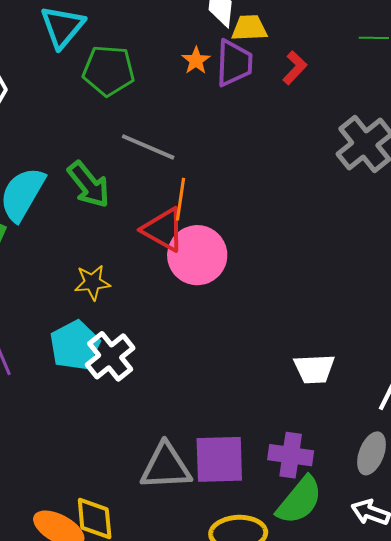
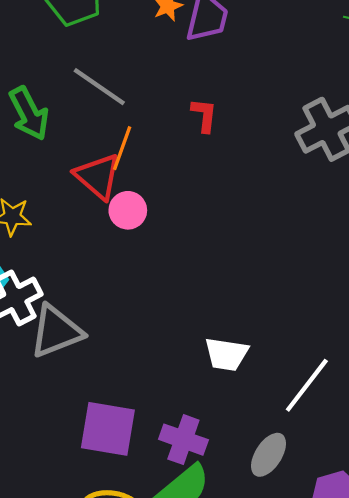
red L-shape: (295, 68) -> (204, 115), moved, turned -48
pink circle: (197, 255) -> (128, 210), size x0.6
gray triangle: (166, 467) -> (56, 331), moved, turned -30

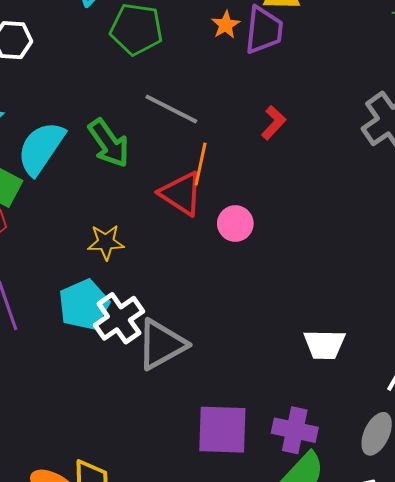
red L-shape: (204, 115) -> (274, 123), turned 44
pink circle: (128, 210) -> (235, 224), moved

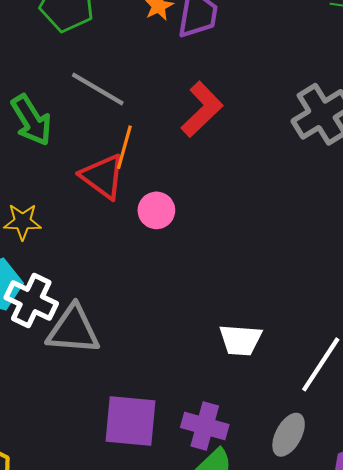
red L-shape: (274, 123) -> (202, 109), size x1.6
white cross: (119, 318) -> (31, 300), turned -33
gray triangle: (161, 344) -> (73, 330), turned 30

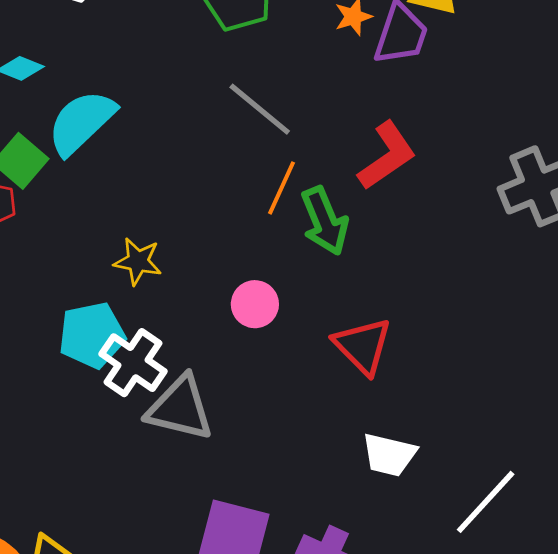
green arrow: (31, 120) -> (325, 221), moved
red triangle: (103, 176) -> (363, 346), moved
pink circle: (156, 210) -> (255, 304), moved

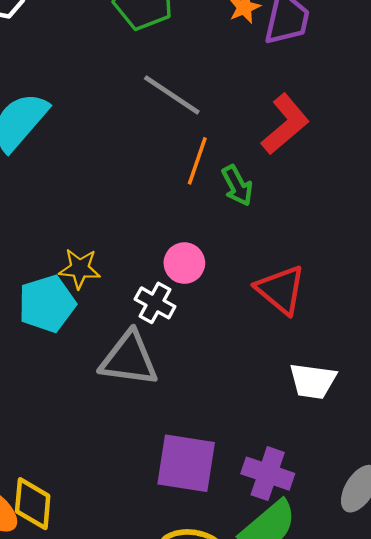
green arrow: (325, 221) -> (237, 186), size x0.7
yellow star: (138, 261) -> (80, 268), moved
white cross: (133, 363) -> (155, 303), moved, size x0.7

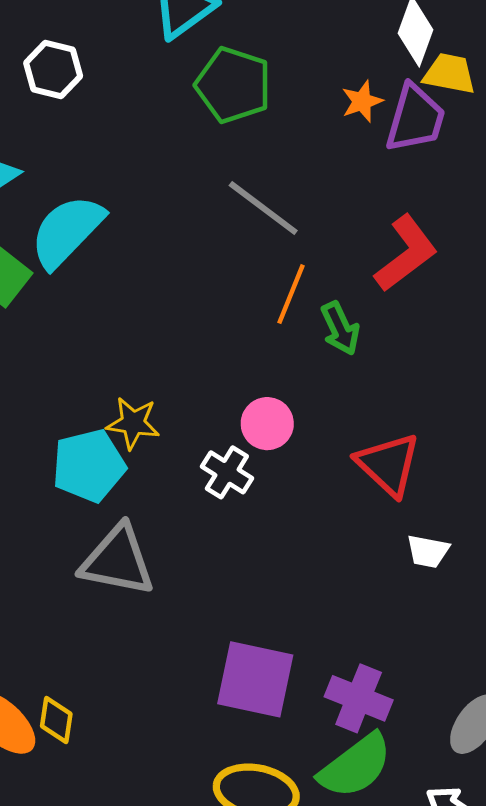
gray triangle: (129, 359) -> (118, 561), moved
white trapezoid: (313, 381) -> (428, 551), moved, size x0.7
yellow diamond: (33, 504) -> (56, 720), size x0.7

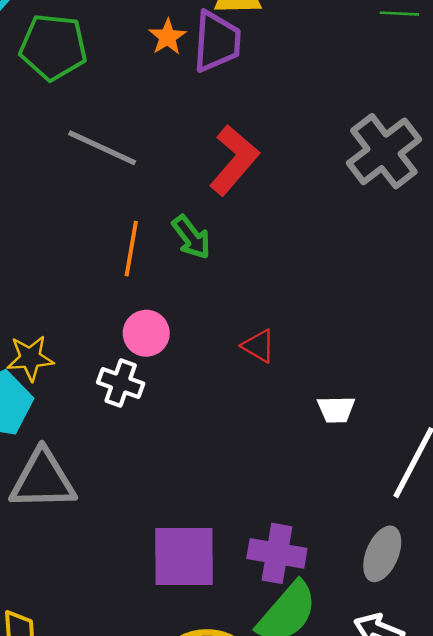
orange line: (291, 294) -> (131, 249), moved
red triangle: (388, 465) -> (259, 346), size x0.6
white trapezoid: (428, 551) -> (336, 409), moved

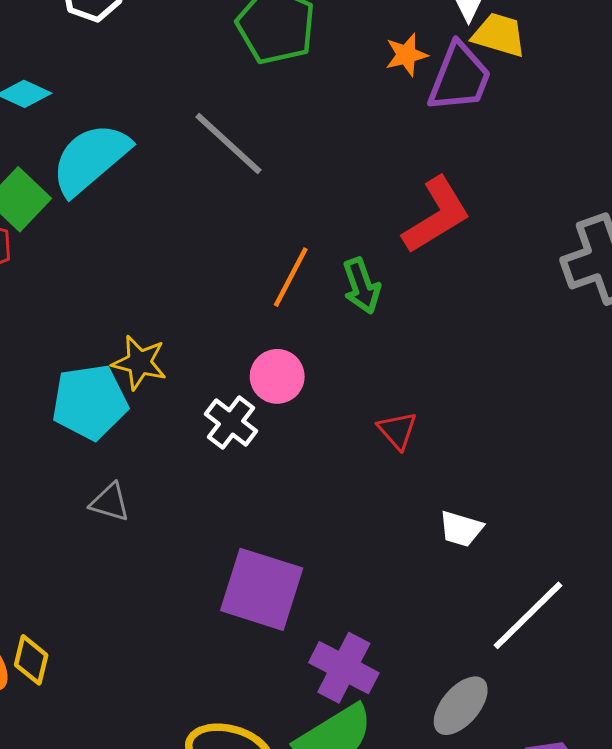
gray line: (102, 148) -> (228, 144), moved
gray triangle: (43, 480) -> (110, 502), size x0.5
purple square: (184, 557) -> (262, 589), moved

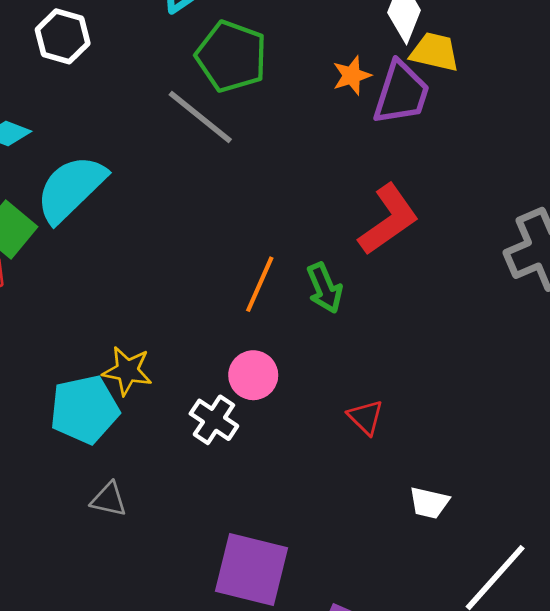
gray line: (228, 144) -> (200, 117), moved

